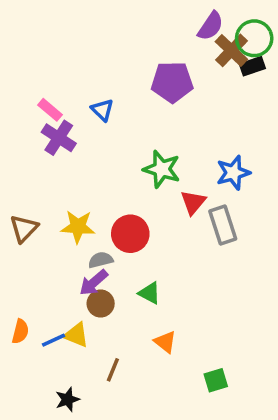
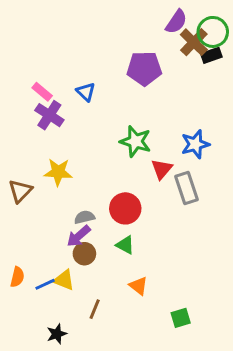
yellow star: (78, 227) -> (58, 172), moved
red circle: (130, 234) -> (125, 208), moved

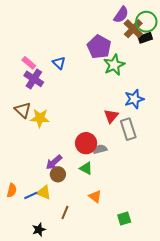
purple pentagon: (144, 68) -> (99, 47), turned 30
green star: (135, 141) -> (114, 65), moved, turned 30
brown triangle: (20, 191) -> (23, 110), moved, turned -30
gray semicircle: (84, 217) -> (100, 149), moved

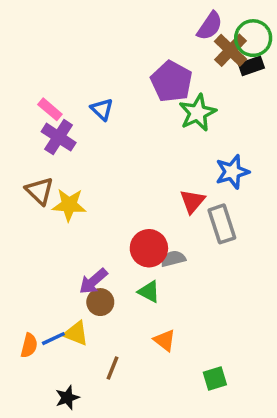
orange semicircle: (12, 190) -> (29, 345), moved

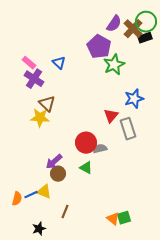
purple semicircle: (210, 26) -> (114, 24), moved
brown triangle: (40, 191) -> (47, 104), moved
orange triangle: (165, 340) -> (113, 219), moved

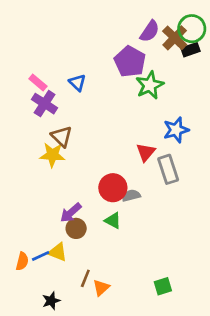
orange triangle: (113, 219) -> (101, 288), moved, turned 40

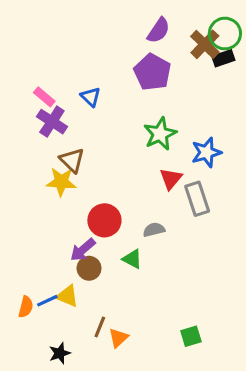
purple semicircle: (150, 31) -> (159, 30), moved
green star: (150, 85) -> (160, 134), moved
red circle: (113, 188) -> (104, 220), moved

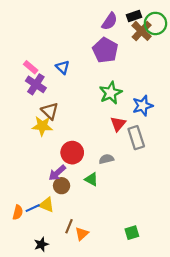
black rectangle: (223, 58) -> (134, 16), moved

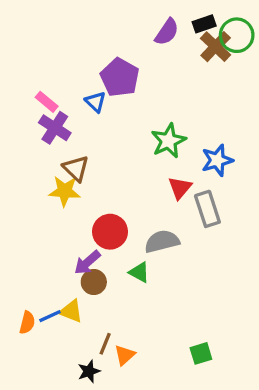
purple pentagon: (105, 50) -> (120, 77), moved
gray semicircle: (106, 159) -> (162, 241), size x1.5
black star: (41, 244) -> (89, 371), moved

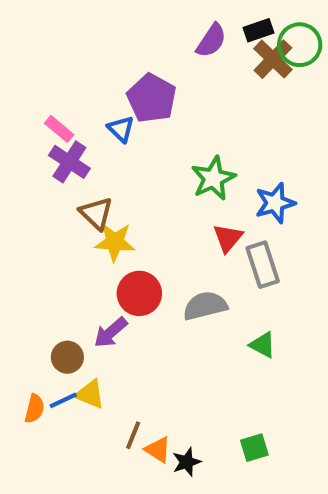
yellow star: (65, 191) -> (115, 242), moved
green triangle: (139, 272) -> (263, 345), moved
brown circle: (94, 282) -> (67, 357), moved
orange triangle: (125, 355) -> (158, 450), turned -45
black star: (89, 371) -> (187, 462), moved

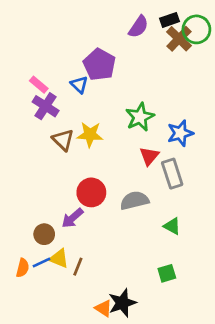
yellow star: (115, 242) -> (90, 135), moved
brown line: (133, 435) -> (78, 267), moved
green square: (254, 448) -> (167, 273), moved
orange triangle: (158, 450) -> (103, 308), moved
black star: (187, 462) -> (122, 303), size x1.5

